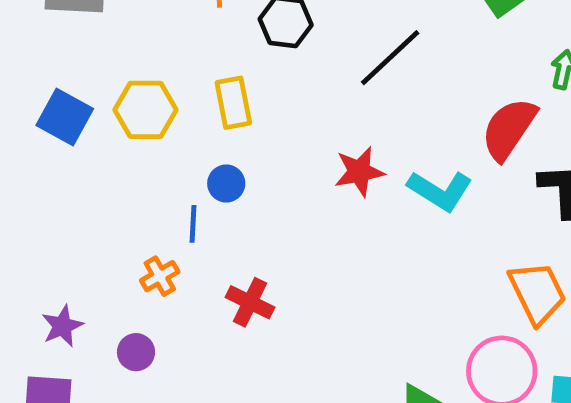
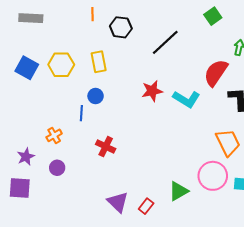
orange cross: (160, 276) -> (54, 135), moved

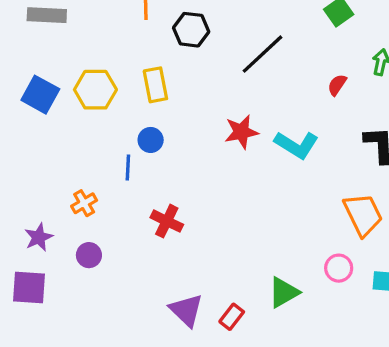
red semicircle: (216, 73) -> (337, 85), moved, size x0.5
pink circle: (213, 176) -> (339, 268), size x0.6

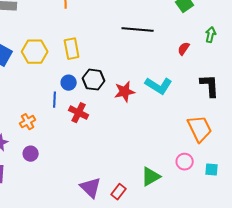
black hexagon: (191, 30) -> (94, 80), moved
black line: (262, 54) -> (138, 30), turned 48
red star: (241, 132) -> (125, 92), moved
red cross: (167, 221) -> (79, 113), moved

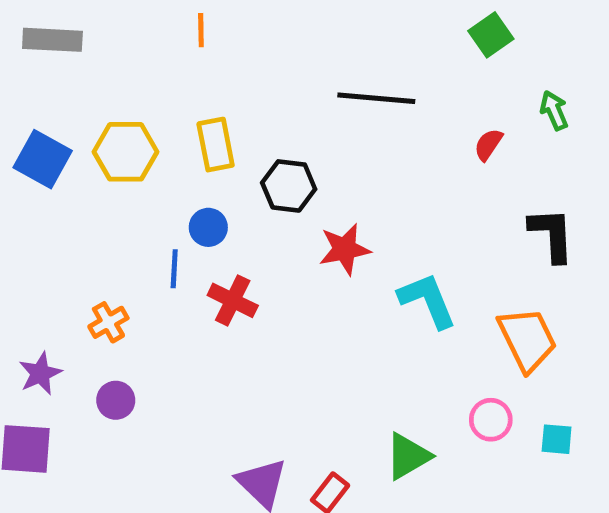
green arrow: (211, 35) -> (554, 110), turned -35
black hexagon: (94, 80) -> (289, 186), moved
cyan L-shape: (159, 86) -> (427, 300), moved, turned -144

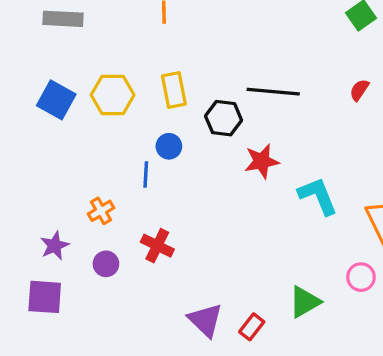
black line: (376, 98) -> (273, 92), moved
red cross: (233, 300) -> (157, 246), moved

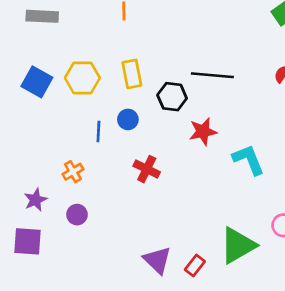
blue line: (146, 174) -> (98, 132), moved
red cross: (157, 246) -> (147, 169), moved
green triangle: (305, 302) -> (238, 245), size x1.4

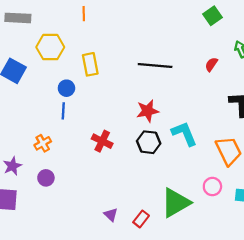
yellow hexagon: (82, 78) -> (50, 47), moved
black hexagon: (172, 97) -> (149, 142), moved
blue circle: (128, 119) -> (66, 88), moved
purple triangle: (157, 260) -> (111, 215), size x0.6

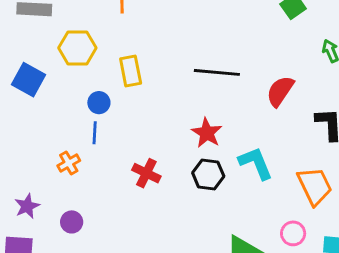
red semicircle: (211, 64) -> (280, 91), moved, size x1.6
red star: (148, 111) -> (207, 133), turned -30
orange cross: (43, 143) -> (69, 163), moved

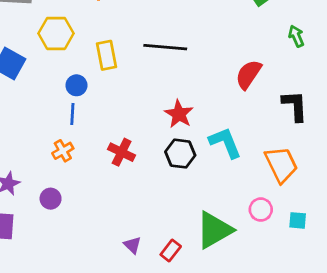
black line: (217, 72) -> (165, 47), moved
orange cross: (69, 163) -> (63, 151), moved

